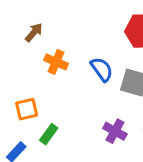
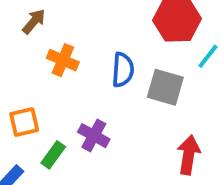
blue semicircle: (102, 69) -> (123, 70), turned 40
purple cross: (115, 131) -> (94, 136), moved

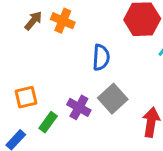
orange cross: (63, 60) -> (63, 21), moved
gray square: (165, 87) -> (113, 99), moved, turned 32

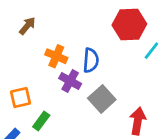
orange cross: (63, 21) -> (56, 56), moved
purple cross: (79, 107) -> (70, 81), moved

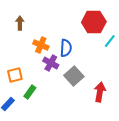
brown arrow: (27, 26) -> (20, 23), turned -40

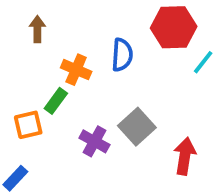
blue semicircle: (66, 48) -> (122, 55), moved
purple cross: (51, 63) -> (94, 141), moved
green rectangle: (30, 92) -> (56, 101), moved

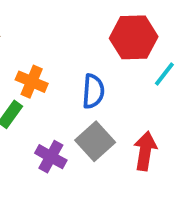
blue semicircle: (122, 55) -> (93, 91), moved
red arrow: (185, 156) -> (145, 151), moved

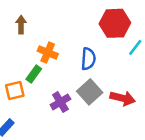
red arrow: (145, 151) -> (123, 98), turned 95
purple cross: (51, 157) -> (60, 102), turned 30

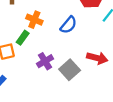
blue semicircle: (88, 59) -> (68, 25), turned 36
gray square: (90, 92) -> (70, 70), moved

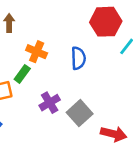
blue semicircle: (68, 25) -> (78, 58), turned -42
red arrow: (97, 58) -> (114, 134), moved

